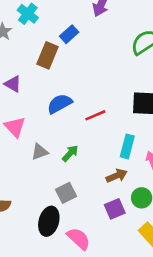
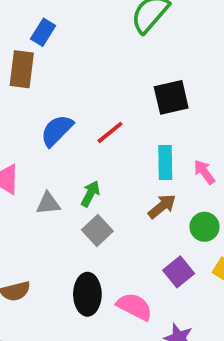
gray triangle: (40, 152) -> (48, 203), turned 30
gray square: (66, 193) -> (97, 231), moved
purple square: (115, 209) -> (179, 272), moved

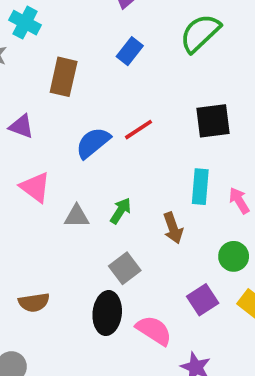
blue rectangle: (43, 32) -> (130, 51), moved
red line: (110, 132) -> (139, 130), moved
brown arrow: (162, 206) -> (173, 228), moved, turned 104
gray square: (97, 231) -> (125, 268), moved

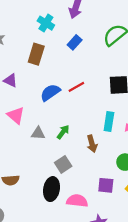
cyan cross: (25, 23) -> (46, 23), moved
purple square: (203, 300) -> (106, 185), turned 35
pink semicircle: (154, 330) -> (77, 201), turned -30

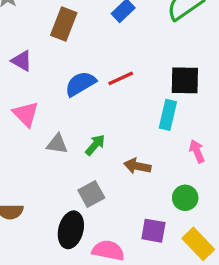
cyan rectangle: (109, 121) -> (168, 115), moved
brown arrow: (92, 144) -> (137, 166), turned 112

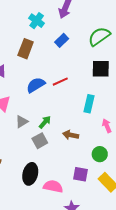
black square: (185, 80) -> (101, 69), moved
gray triangle: (57, 144) -> (22, 122), turned -40
gray square: (91, 194) -> (40, 141), moved

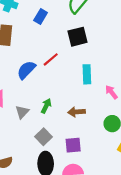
black square: (101, 69) -> (78, 37), moved
gray square: (40, 141) -> (44, 137), moved
purple square: (81, 174) -> (73, 145), moved

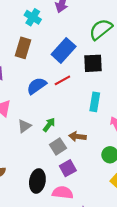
blue rectangle: (41, 16) -> (64, 50), moved, size x1.6
gray square: (44, 137) -> (58, 146), moved
purple square: (73, 145) -> (68, 168), turned -35

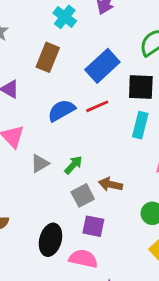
cyan rectangle: (95, 102) -> (140, 125), moved
purple square: (68, 168) -> (93, 226), turned 35

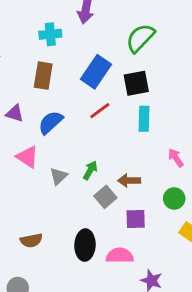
cyan cross: (65, 17) -> (50, 34), turned -30
blue semicircle: (61, 110) -> (51, 122), moved
purple square: (93, 226) -> (136, 219), moved

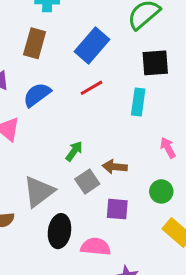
black square: (136, 83) -> (155, 63), moved
gray triangle: (59, 176) -> (39, 192), moved, size x1.6

